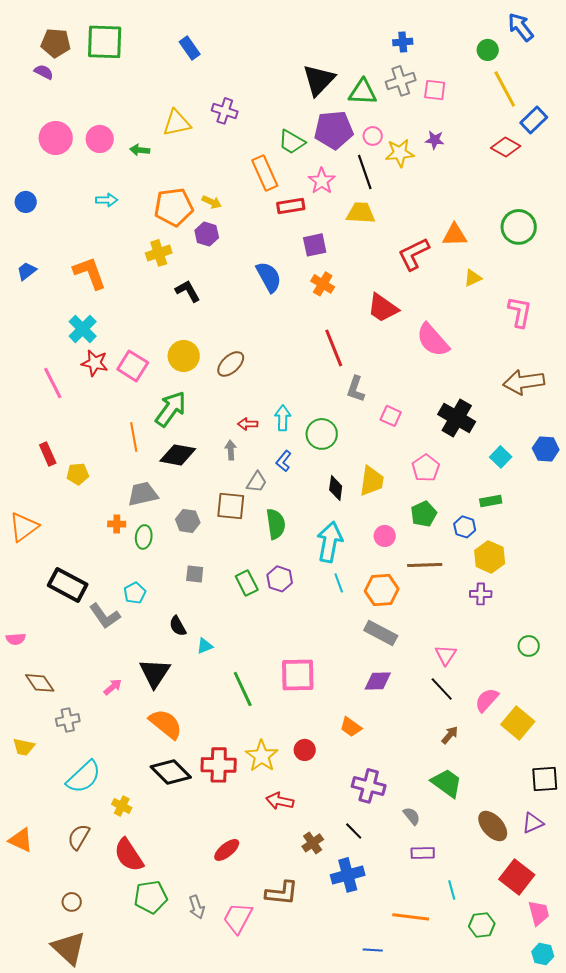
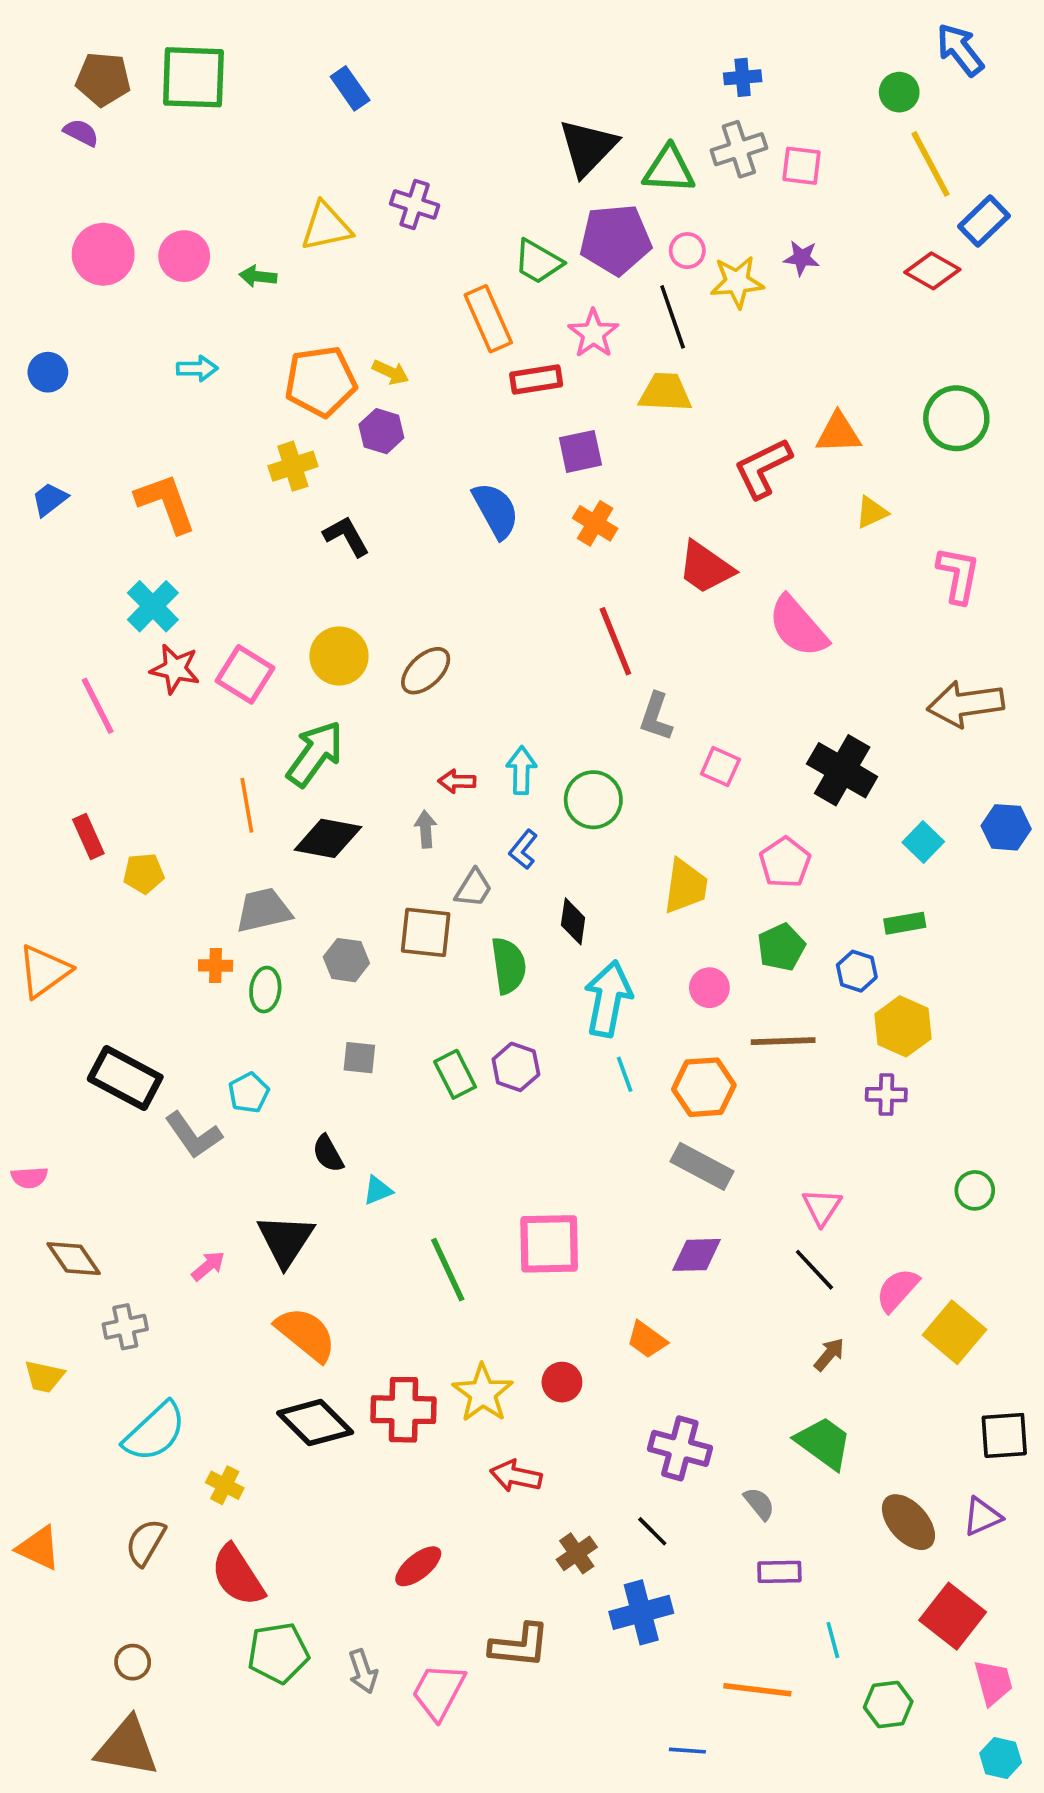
black diamond: (336, 488) -> (573, 921), moved
brown triangle: (69, 948) -> (127, 1747), turned -33

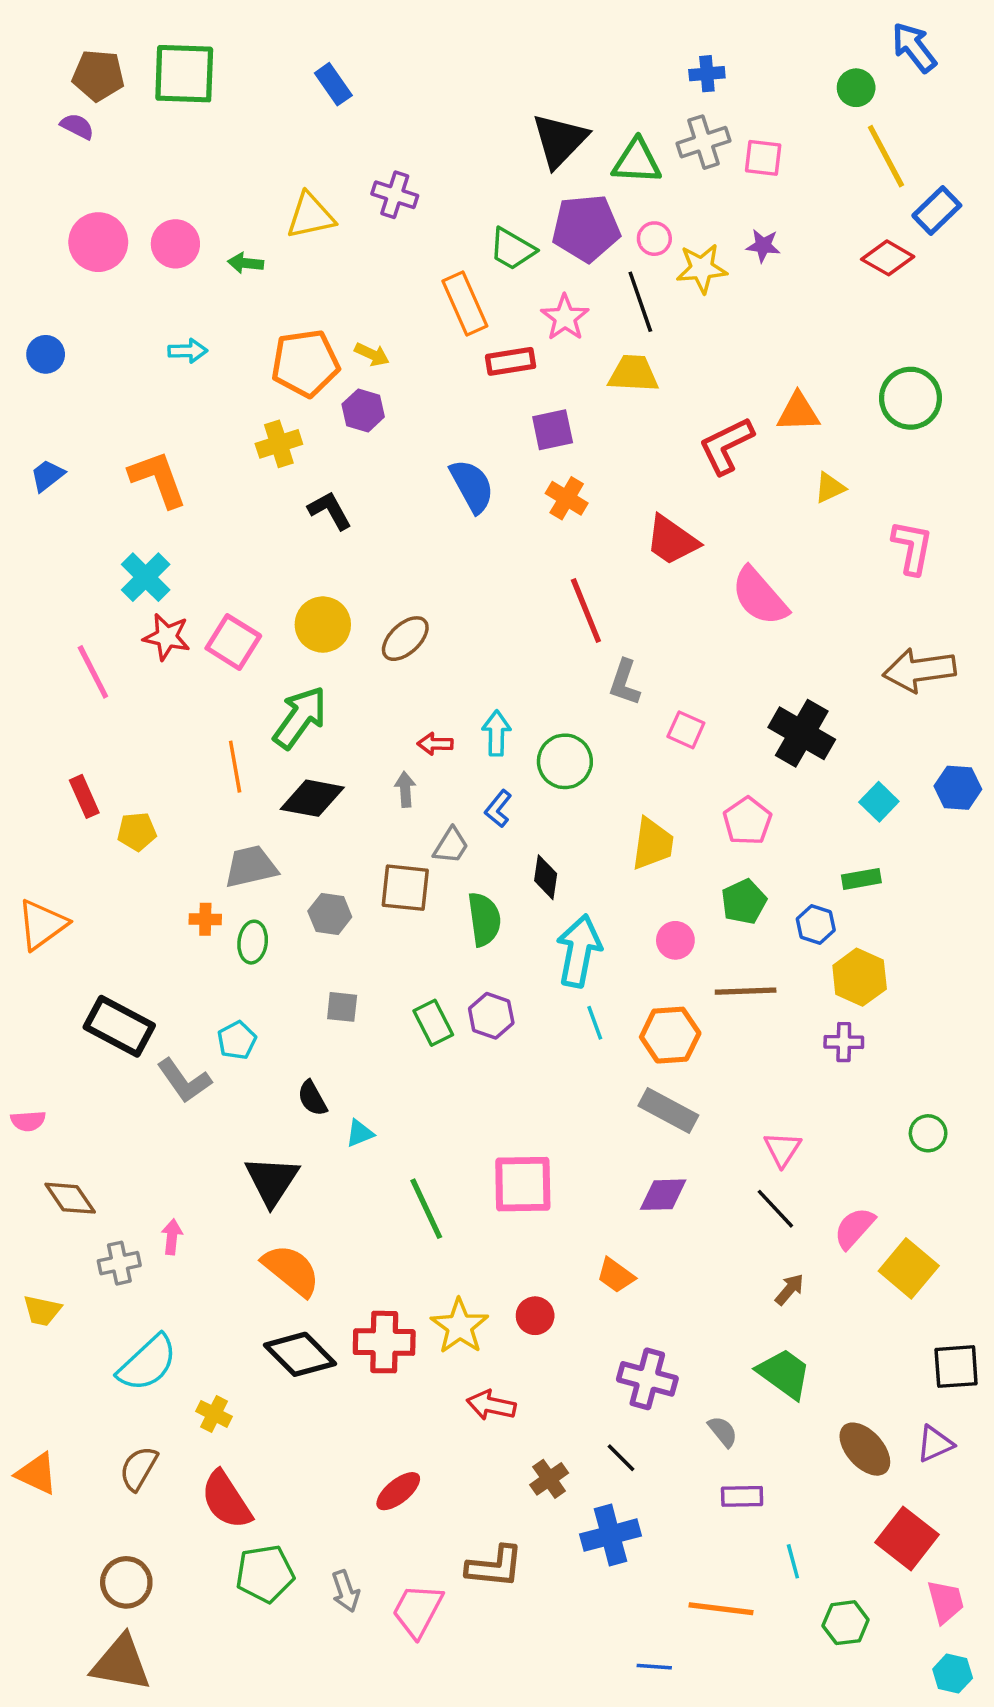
pink arrow: (208, 1266) -> (172, 1237), moved, turned -44
brown circle: (133, 1662) -> (126, 1582), size x1.5

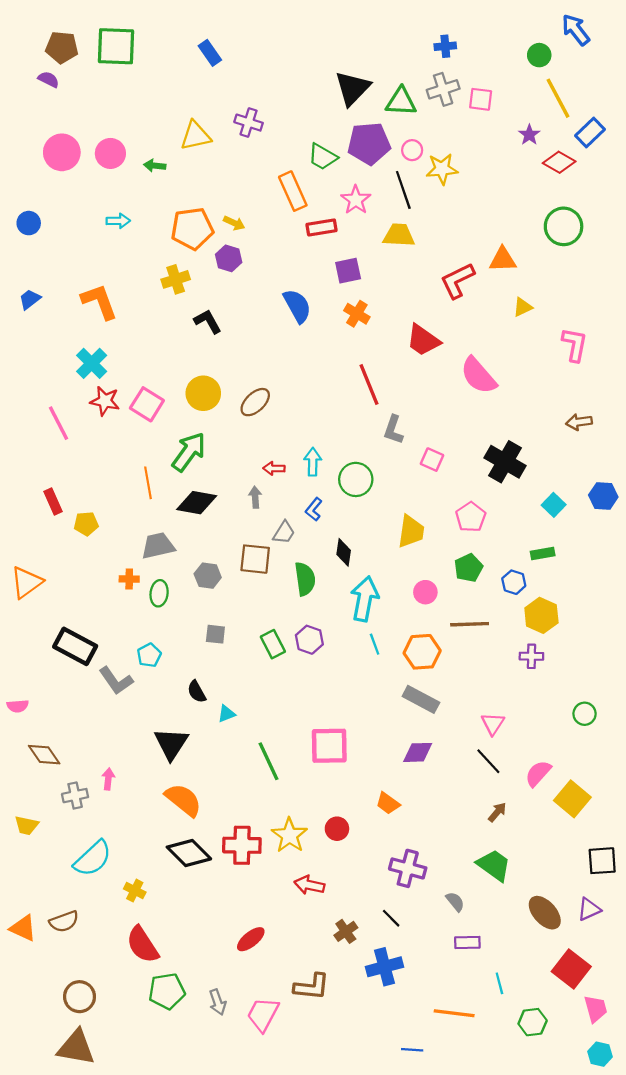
purple star: (763, 246) -> (529, 135), moved, turned 30
green circle: (910, 398) -> (564, 226), moved
brown arrow: (919, 670) -> (579, 422), size x0.6
brown semicircle: (139, 1468) -> (64, 922), moved, turned -140

